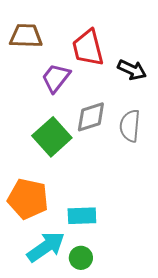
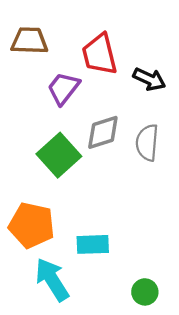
cyan arrow: (46, 247) -> (52, 280), turned -87
green circle: (81, 258) -> (145, 292), moved

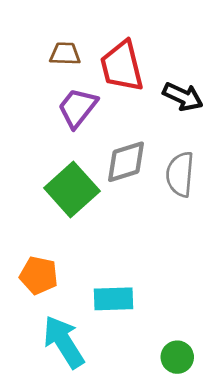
brown trapezoid: (29, 41) -> (65, 54), moved, size x0.7
orange pentagon: (32, 225) -> (39, 275), size x0.7

